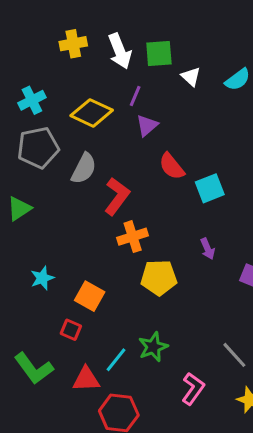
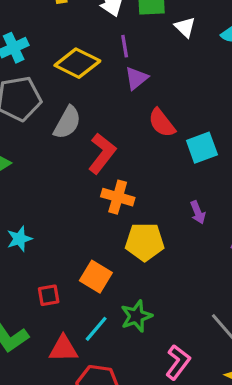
purple line: (135, 96) -> (125, 46), turned -35
orange cross: (133, 237) -> (118, 197), turned 32
orange square: (90, 296) -> (96, 277), moved
red square: (71, 330) -> (49, 295), turned -35

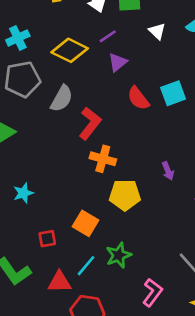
white triangle: (185, 27) -> (157, 31), moved
purple line: (125, 46) -> (108, 36), turned 66
cyan square: (202, 148) -> (173, 93), moved

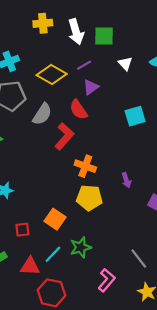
red semicircle: (138, 98) -> (78, 110), moved
orange cross: (103, 159) -> (85, 166), moved

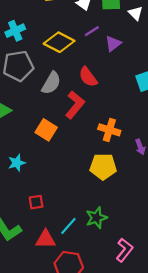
white triangle: (125, 64) -> (136, 13), moved
purple triangle: (91, 87) -> (113, 44), moved
orange cross: (85, 166) -> (109, 130), moved
orange square: (55, 219) -> (46, 130), moved

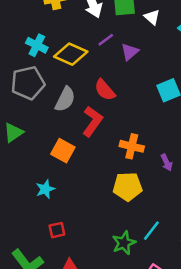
cyan cross: (15, 31) -> (37, 45), moved, turned -36
cyan star: (17, 163) -> (45, 189), moved
cyan line: (68, 226) -> (151, 231), moved

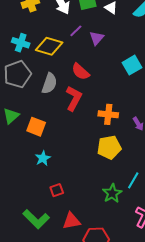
orange square: (63, 151) -> (36, 127), moved

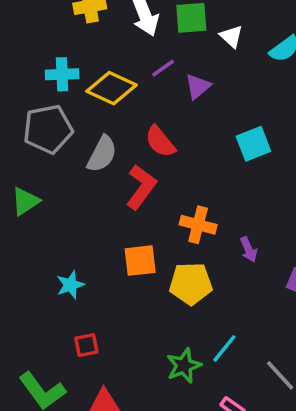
cyan cross: (21, 43) -> (62, 74), turned -30
orange square: (36, 127) -> (140, 261), moved, turned -36

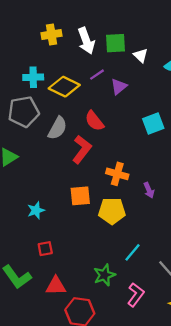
green star: (184, 366) -> (104, 275), moved

